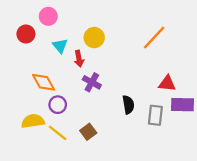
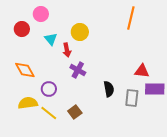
orange line: (154, 38) -> (131, 18), moved, turned -30
orange diamond: (44, 82) -> (25, 70), moved

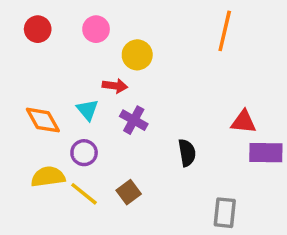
pink circle: (41, 14) -> (96, 29), moved
red circle: (22, 29) -> (38, 29), moved
cyan triangle: (51, 39) -> (87, 110), moved
red arrow: (67, 50) -> (115, 86), turned -72
gray rectangle: (132, 98) -> (225, 213), moved

